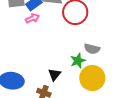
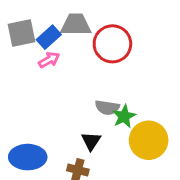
gray semicircle: (92, 49) -> (107, 108), moved

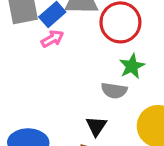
green star: (124, 116) -> (132, 66), moved

